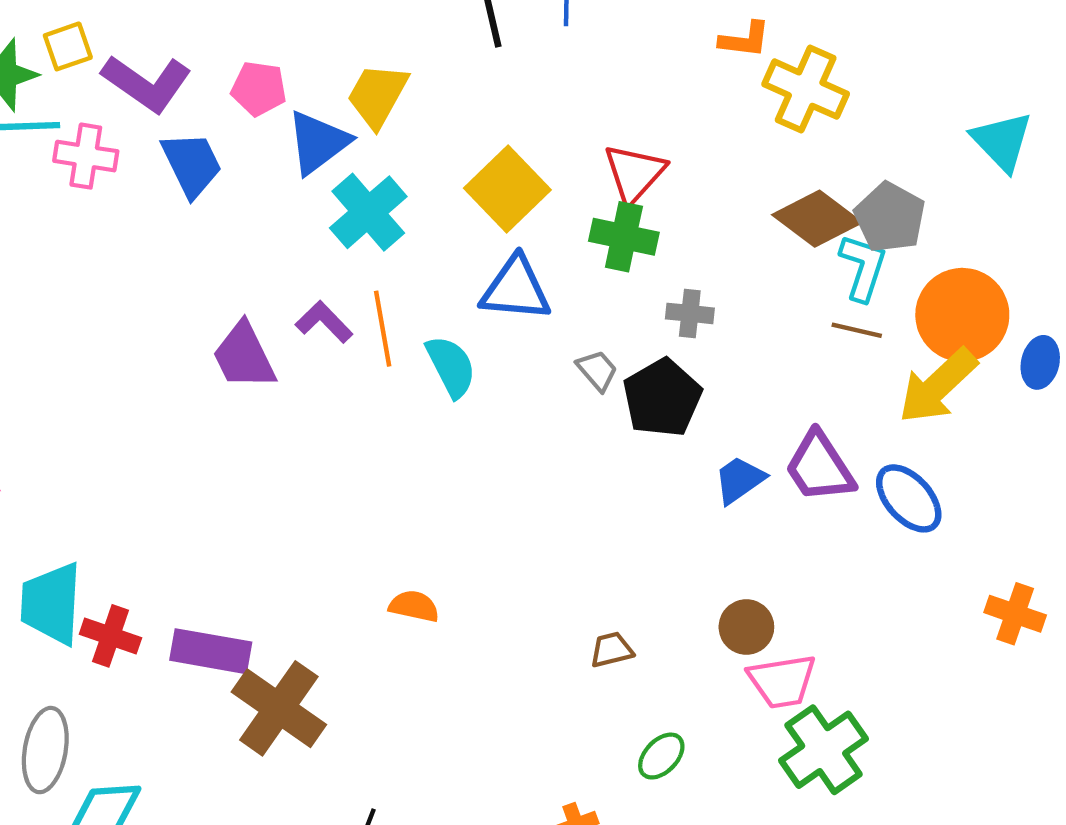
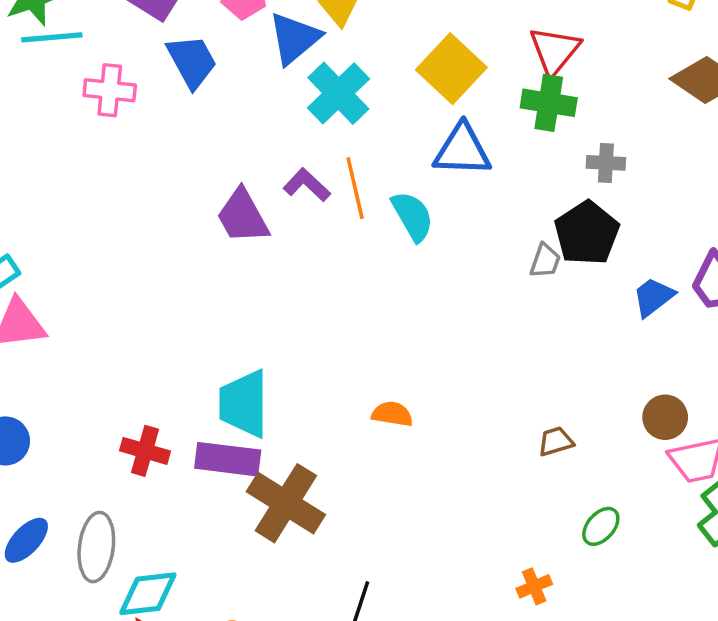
pink cross: (86, 156) -> (110, 90), moved
gray trapezoid: (597, 370) -> (545, 261), moved, turned 63
cyan trapezoid: (51, 604) -> (244, 404), moved

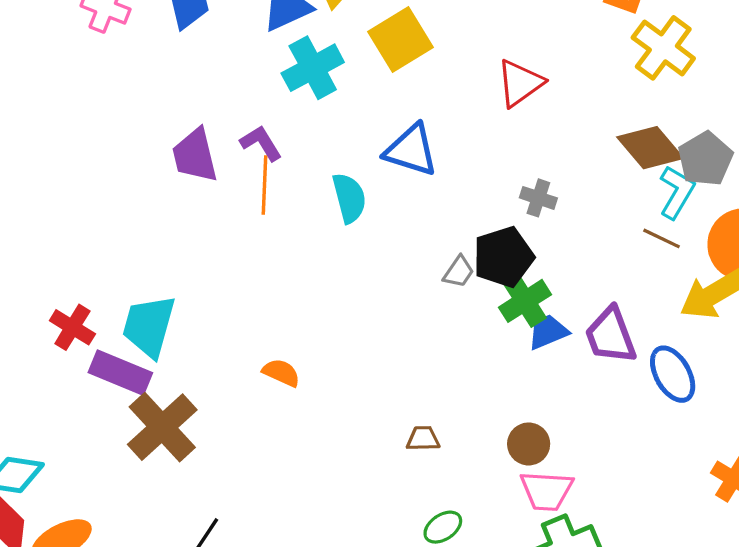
yellow square: (451, 69) -> (401, 40), moved
green cross: (549, 103) -> (525, 301), moved, turned 33
orange line: (355, 188) -> (264, 185), moved
red cross: (145, 451) -> (72, 327), moved

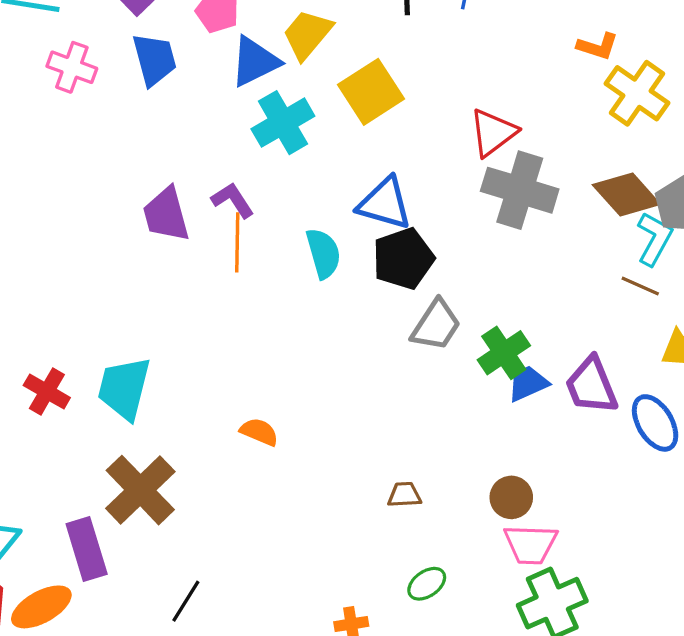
gray cross: (538, 198) -> (520, 190), moved, size x2.0
black pentagon: (503, 257) -> (403, 259), moved
gray trapezoid: (459, 272) -> (436, 325), size x1.6
purple rectangle: (120, 373) -> (87, 549), moved, turned 52

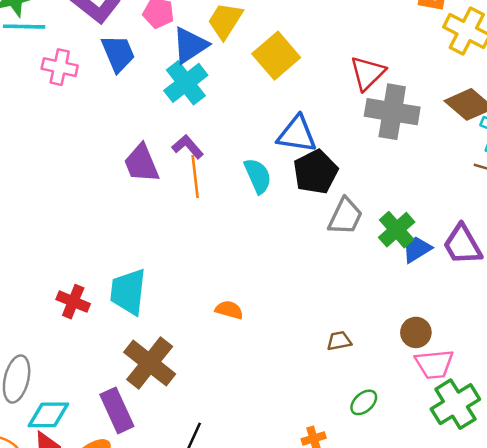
cyan cross: (283, 123) -> (186, 83), moved

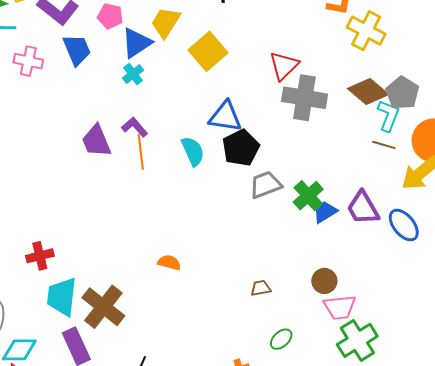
cyan cross: (186, 83) -> (133, 74), size x0.6
gray trapezoid: (345, 216) -> (266, 185), turned -136
cyan trapezoid: (128, 292) -> (62, 297), moved
red cross: (73, 302) -> (40, 256), turned -36

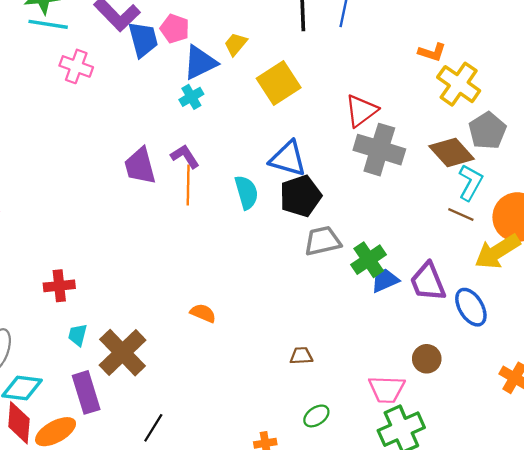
yellow trapezoid: (166, 22) -> (236, 44), size x0.7
blue trapezoid: (77, 50) -> (143, 39), moved
gray pentagon: (402, 93) -> (487, 131), moved
brown circle: (324, 281) -> (427, 359), moved
cyan trapezoid: (62, 297) -> (78, 335), size x0.5

